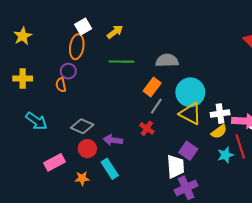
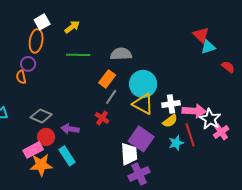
purple square: (188, 151) -> (141, 139), size x1.4
pink rectangle: (54, 162) -> (33, 150), moved
orange star: (82, 178) -> (41, 165), size x1.6

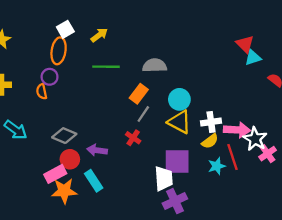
cyan circle: (143, 84) -> (179, 99), size x0.7
purple square: (141, 139) -> (177, 162), turned -35

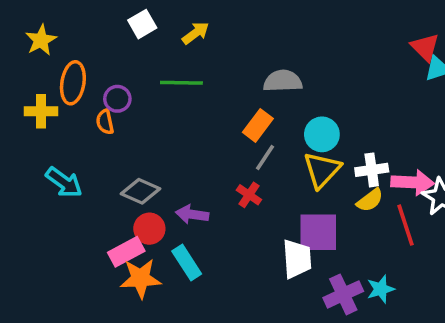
orange ellipse: (59, 51) -> (73, 83), moved
green line: (106, 67) -> (181, 83), moved
yellow triangle: (179, 122) -> (322, 170), turned 45
cyan star: (217, 166) -> (381, 289), moved
purple cross: (175, 201) -> (343, 294), moved

